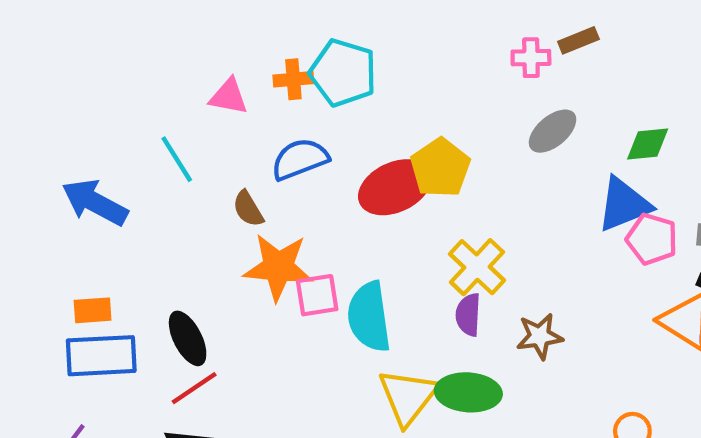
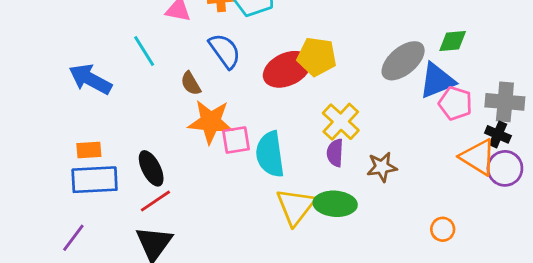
gray ellipse: (553, 131) -> (403, 61), moved, size x1.4
blue semicircle: (300, 159) -> (225, 51), turned 75
yellow pentagon: (440, 168) -> (317, 57), turned -30

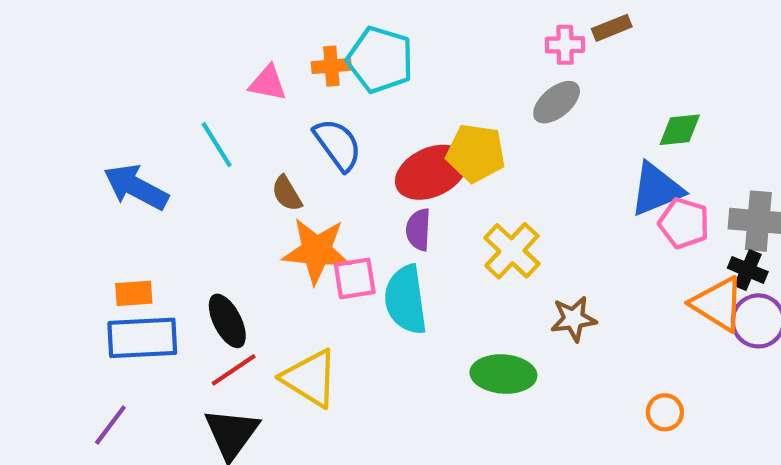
gray ellipse: (403, 61) -> (557, 102), moved, size x0.7
purple semicircle: (335, 153) -> (418, 230), moved
yellow triangle: (295, 207) -> (310, 378), moved, turned -36

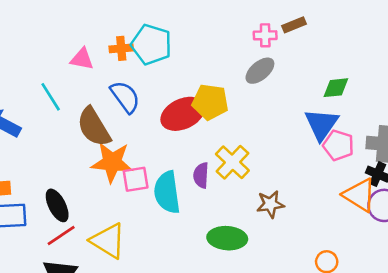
blue triangle: (656, 189) -> (321, 124), turned -33
brown semicircle: (287, 193) -> (94, 127), size x1.8
purple semicircle: (418, 230) -> (201, 175), moved

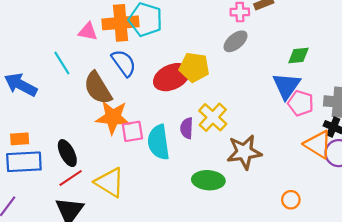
orange cross: (121, 48) -> (120, 23), size x1.8
brown star: (270, 204) -> (244, 152), size x1.5

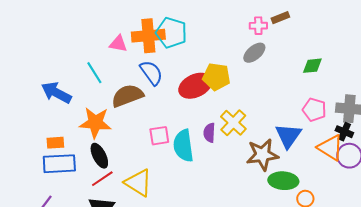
blue triangle: (287, 86) -> (288, 136), moved
brown semicircle: (98, 88) -> (127, 96), turned 100
orange star: (113, 117) -> (95, 123), moved
green ellipse: (208, 180) -> (283, 181), moved

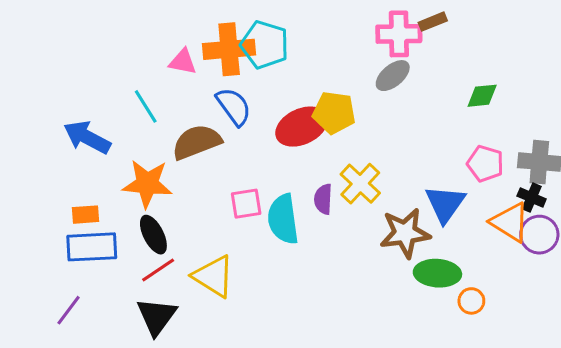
pink cross: (258, 26) -> (399, 34), size x1.6

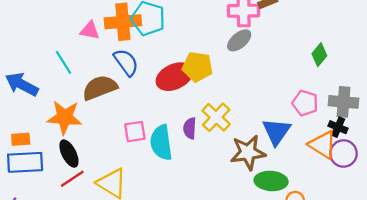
green diamond: (482, 96) -> (319, 55), moved, turned -45

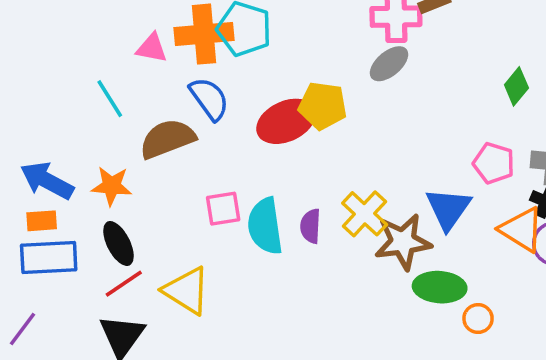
blue arrow: (22, 84) -> (47, 181), moved
orange star: (65, 117) -> (112, 186), size x0.7
yellow cross: (216, 117) -> (365, 214), moved
purple semicircle: (190, 128) -> (310, 226), moved

